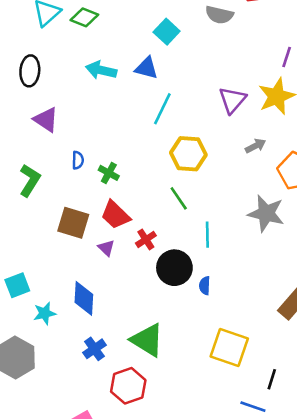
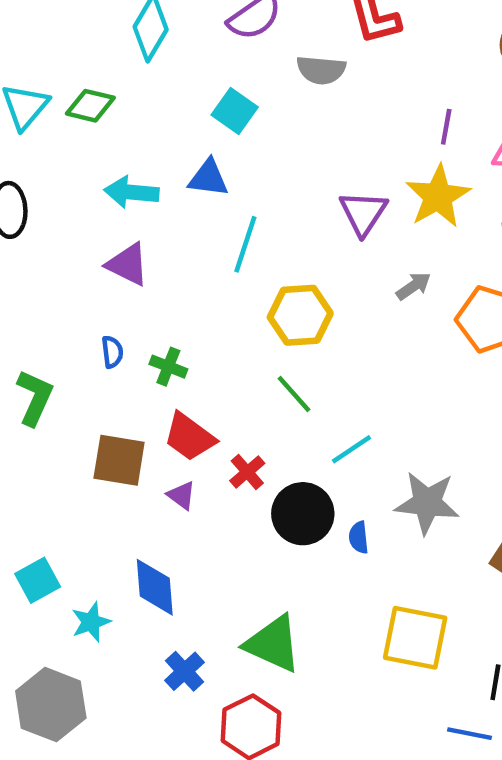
purple triangle: (46, 120) -> (128, 264), moved
gray star: (266, 213) -> (427, 503), moved
cyan line: (207, 235) -> (351, 449), turned 65

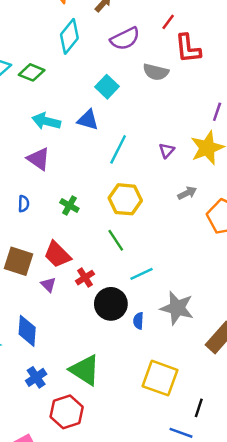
purple triangle: (363, 213) -> (167, 151), size x0.6
cyan line: (245, 244) -> (118, 149), moved
green cross: (168, 367) -> (69, 206), moved

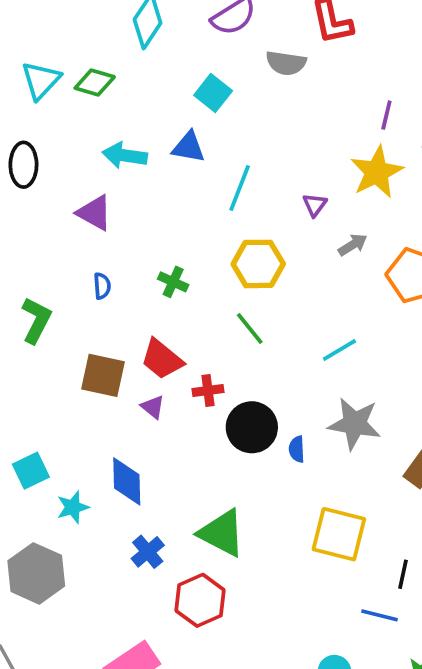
purple triangle: (167, 151) -> (315, 205), moved
purple triangle: (39, 159) -> (94, 213), moved
cyan line: (142, 274) -> (339, 350), moved
red cross: (85, 278) -> (208, 391), turned 30

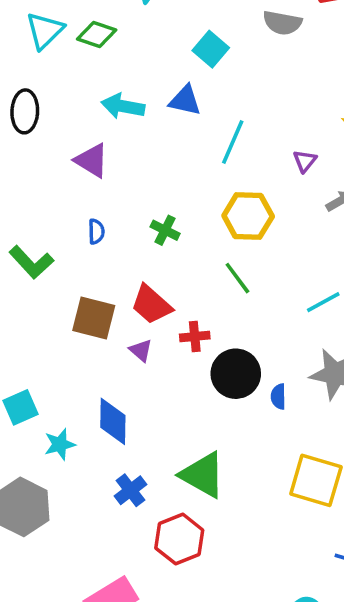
green L-shape: (36, 320) -> (31, 262), turned 108

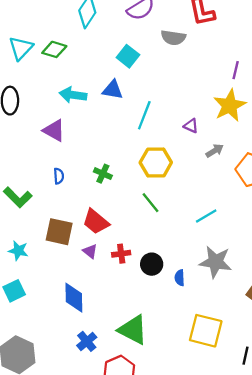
purple triangle: (305, 161) -> (191, 126), turned -42
red cross: (195, 337) -> (121, 254), moved
black circle: (236, 374) -> (152, 264), size x0.7
cyan star: (60, 444) -> (18, 251), moved, turned 30

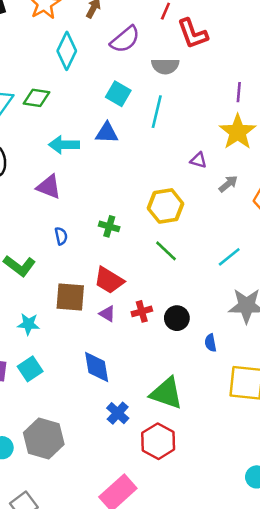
cyan line: (144, 115) -> (157, 112), moved
blue semicircle: (180, 278) -> (211, 343), moved

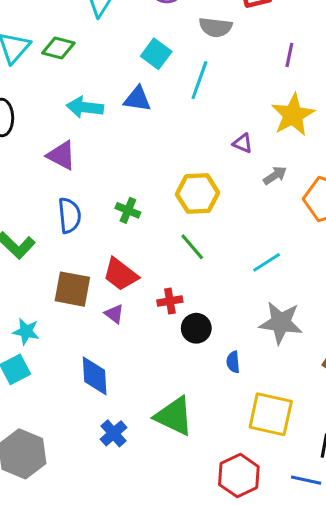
purple line: (239, 92) -> (289, 55), moved
blue semicircle: (61, 236) -> (69, 215), size x1.6
red cross: (142, 311) -> (170, 301), moved
cyan star: (28, 324) -> (26, 331), moved
red hexagon: (158, 441) -> (239, 476), moved

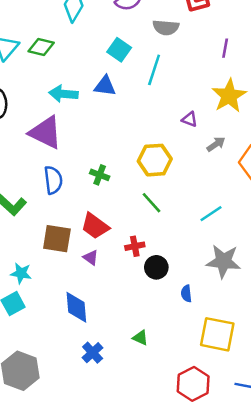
purple triangle: (61, 155) -> (46, 132), size x1.4
green triangle: (174, 416) -> (140, 338), size x0.5

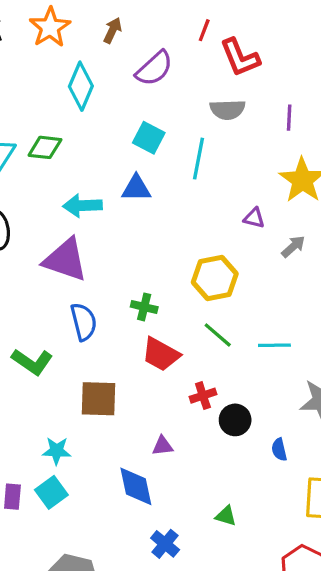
gray semicircle: (166, 27) -> (228, 110), moved
cyan line: (211, 214) -> (274, 345), moved, turned 40
red trapezoid: (95, 226) -> (161, 354), moved
purple triangle: (91, 258) -> (163, 446), moved, turned -35

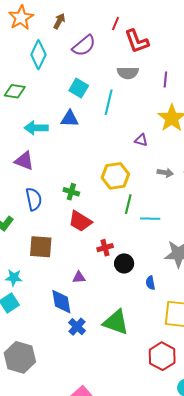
gray arrow: (293, 247) -> (165, 173), moved, turned 49
purple triangle: (65, 260) -> (24, 161), size x0.7
green line: (218, 335) -> (128, 204), moved, turned 60
green triangle: (226, 516) -> (116, 322), size x2.0
blue cross: (165, 544) -> (77, 327), moved

